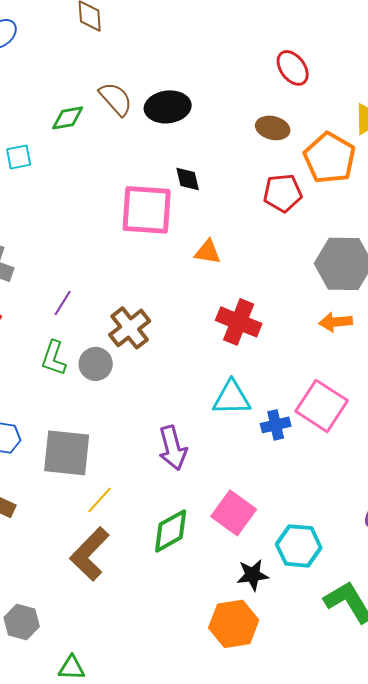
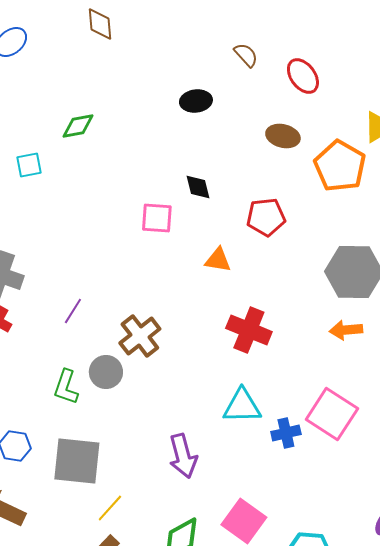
brown semicircle: (116, 99) -> (246, 55), moved, size x0.7
black ellipse: (168, 107) -> (196, 101), moved, size x0.7
red pentagon: (283, 193) -> (266, 217), moved
pink square: (147, 210) -> (157, 218), size x0.6
green L-shape: (54, 358) -> (66, 387), moved

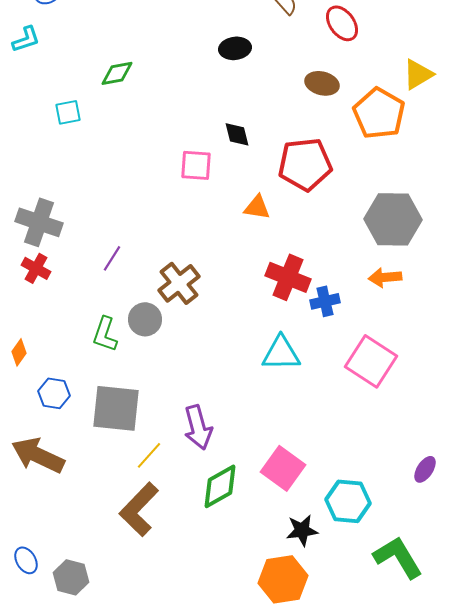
red pentagon: (266, 217) -> (305, 164), size x1.4
blue cross: (286, 433) -> (325, 301), moved
purple arrow: (183, 456) -> (198, 427), moved

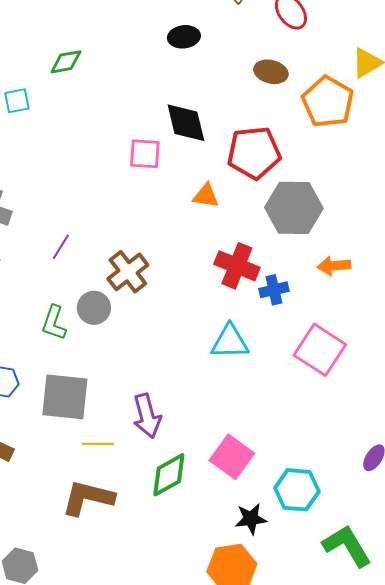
black diamond: (237, 134) -> (186, 123), size x1.6
gray hexagon: (393, 219) -> (294, 208), moved
yellow line: (149, 455) -> (98, 444), turned 48
brown L-shape: (139, 509) -> (88, 498), turned 60

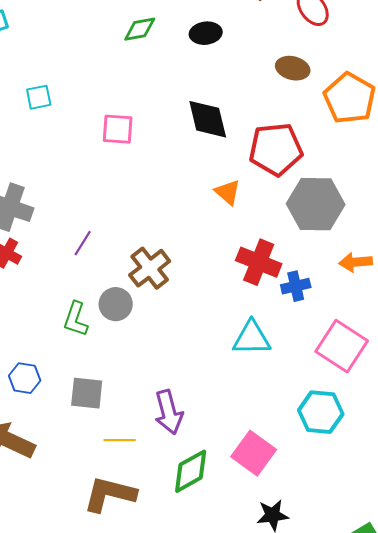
green diamond: (66, 62) -> (140, 29), moved
pink square: (145, 154) -> (118, 129), moved
orange triangle: (206, 196) -> (228, 192), turned 32
gray square: (65, 397) -> (87, 393), size x0.7
cyan hexagon: (297, 490) -> (321, 412), moved

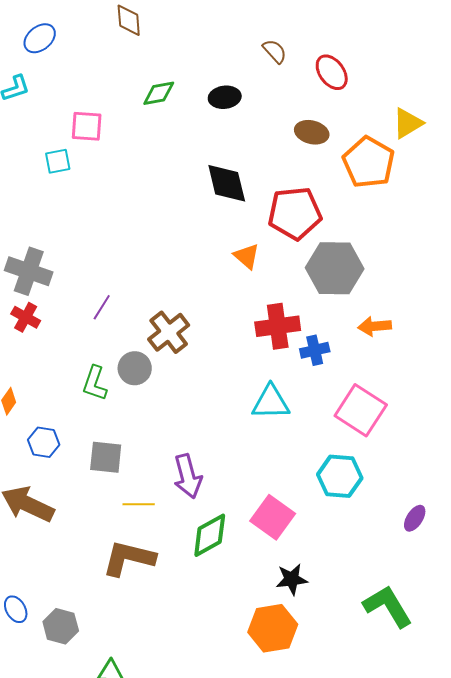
pink square: (118, 129) -> (87, 126), moved
red cross: (259, 262) -> (278, 326), turned -30

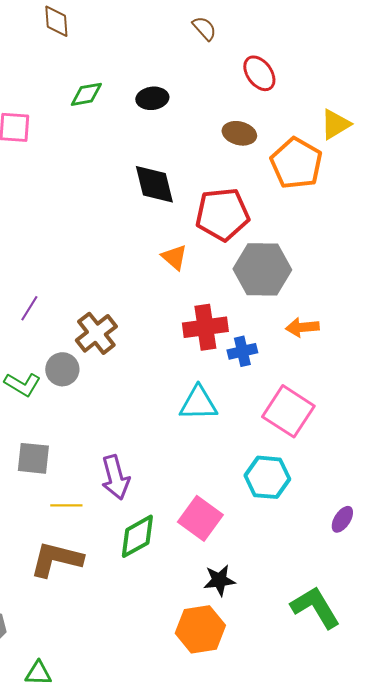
brown semicircle: (275, 51) -> (204, 28), moved
green L-shape: (95, 383) -> (22, 384), turned -78

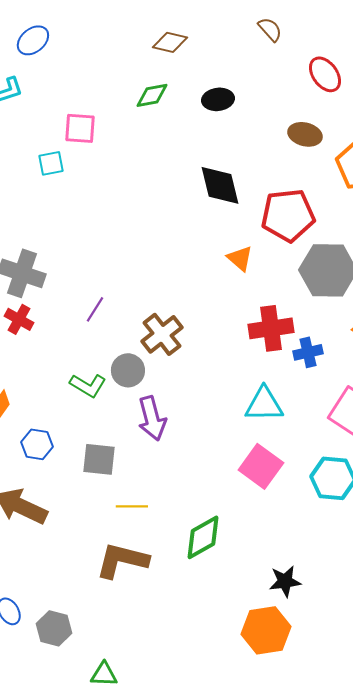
brown diamond: (56, 21) -> (170, 42), moved, turned -72
purple arrow: (115, 477) -> (152, 418), moved
pink square: (200, 518) -> (261, 466), moved

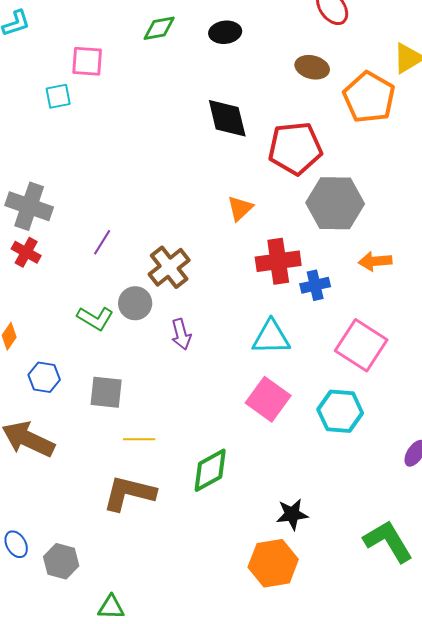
orange triangle: (240, 258) -> (240, 208), moved, turned 36
purple arrow: (152, 418) -> (181, 334), moved, size x0.7

